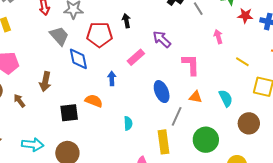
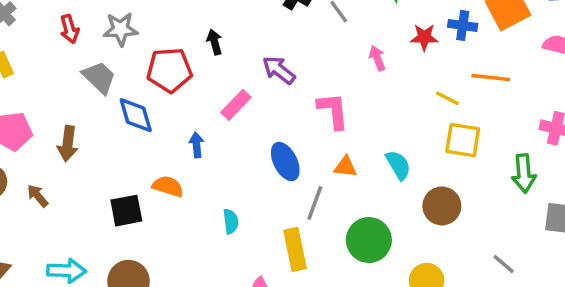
red star: (245, 16) -> (424, 37), moved
yellow line: (242, 62) -> (447, 98), moved
brown arrow: (45, 82) -> (68, 144), moved

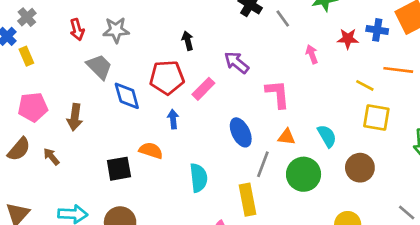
red pentagon: (169, 70) -> (167, 77), moved
cyan semicircle: (231, 221) -> (199, 178), size x1.5
green circle: (369, 240) -> (304, 174), moved

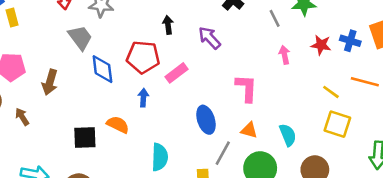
gray line: (283, 18) -> (275, 18), moved
purple arrow: (237, 63) -> (210, 38), moved

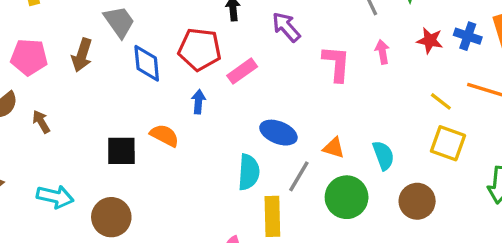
brown arrow: (50, 82) -> (82, 55), moved
pink L-shape: (246, 88) -> (336, 63), moved
blue ellipse: (206, 120) -> (278, 133), turned -52
cyan semicircle: (160, 157) -> (249, 172), moved

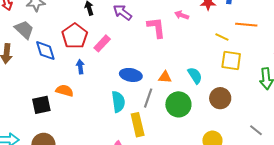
red pentagon: (200, 49) -> (75, 36), turned -30
pink arrow: (382, 52) -> (182, 15), turned -48

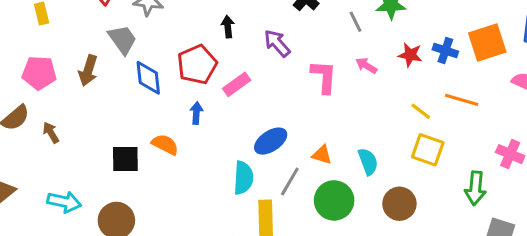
blue ellipse: (131, 75) -> (271, 141), turned -55

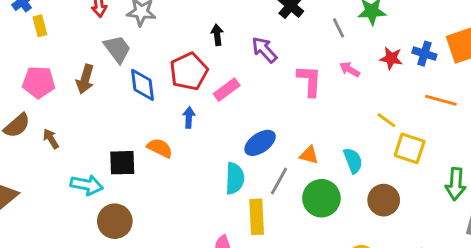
yellow line: (421, 111) -> (386, 120), moved
cyan arrow: (64, 202) -> (87, 185), moved

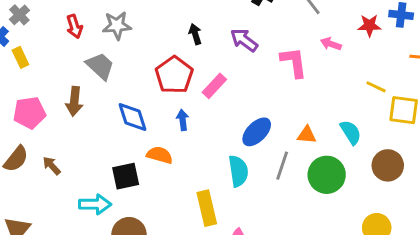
blue diamond: (142, 85) -> (132, 117), moved
yellow rectangle: (257, 217) -> (207, 208), moved

